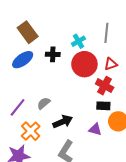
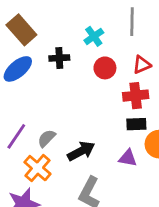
red circle: (84, 64) -> (105, 68), size x0.6
red cross: (105, 86) -> (136, 96), turned -30
gray semicircle: (44, 103) -> (47, 138), moved

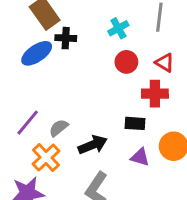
black cross: (59, 58) -> (66, 38), moved
red triangle: (142, 65) -> (165, 63), turned 48
black rectangle: (136, 124) -> (135, 123), moved

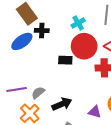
red circle: (126, 62) -> (84, 46), size x1.6
purple line: (28, 123) -> (17, 89), turned 42
black rectangle: (135, 123) -> (65, 60), moved

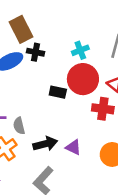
gray semicircle: (38, 93) -> (19, 126), turned -72
purple triangle: (95, 112) -> (73, 147), moved

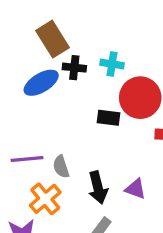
cyan cross: (80, 50) -> (112, 64), moved, turned 35
black arrow: (45, 144) -> (98, 188), turned 95

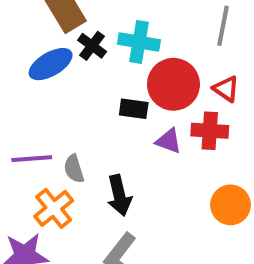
cyan cross: (112, 64) -> (139, 42), size x1.4
black cross: (74, 68) -> (92, 46), turned 30
purple triangle: (135, 189) -> (169, 141), moved

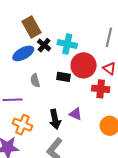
purple triangle: (169, 141) -> (76, 114), moved
gray semicircle: (74, 169) -> (35, 80), moved
orange cross: (54, 208) -> (22, 125), turned -30

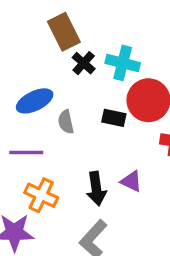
blue ellipse: (23, 53) -> (35, 101), moved

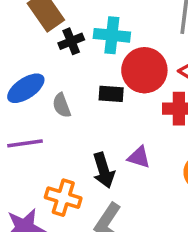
black cross: (84, 63) -> (71, 41), turned 35
orange cross: (41, 195) -> (63, 198), moved

